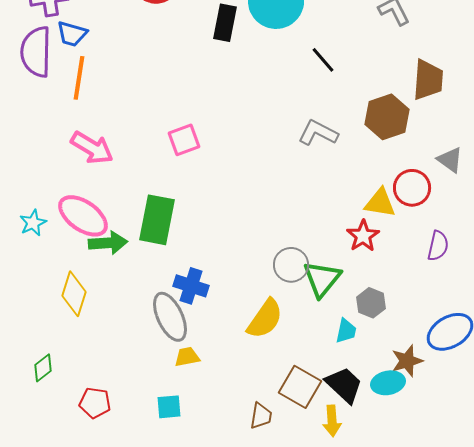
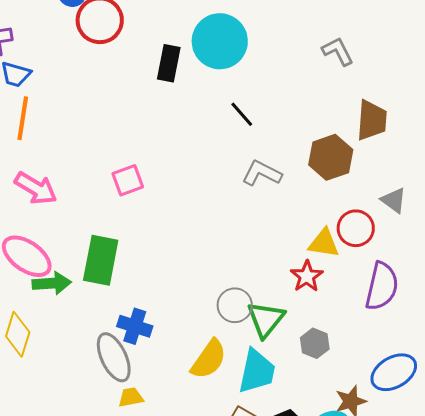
black line: (323, 60) -> (242, 114), moved
purple semicircle: (438, 246) -> (382, 286), size x1.6
cyan trapezoid: (346, 331) -> (257, 371), moved, size x1.8

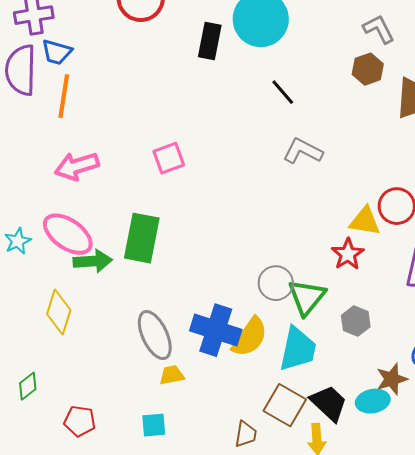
brown hexagon: (331, 157) -> (368, 69), moved, size x0.7
pink arrow: (36, 188) -> (77, 166), turned 132
blue cross: (135, 326) -> (216, 330), moved, size x1.4

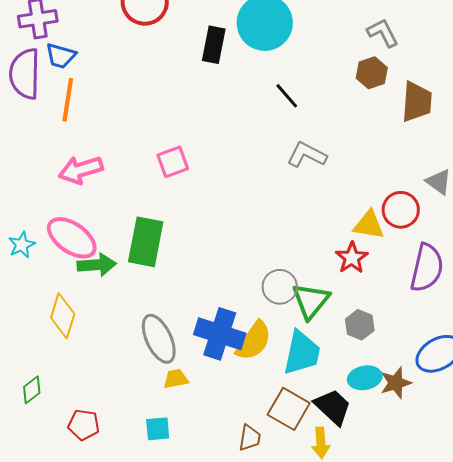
cyan ellipse: (373, 401) -> (365, 378), moved

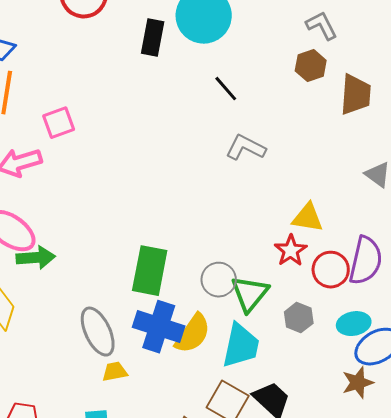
pink square: (173, 162) -> (59, 123), moved
red circle: (401, 210) -> (331, 270), moved
green rectangle: (146, 242) -> (150, 271), moved
cyan ellipse: (365, 378) -> (354, 324), moved
brown star: (396, 383) -> (358, 383), moved

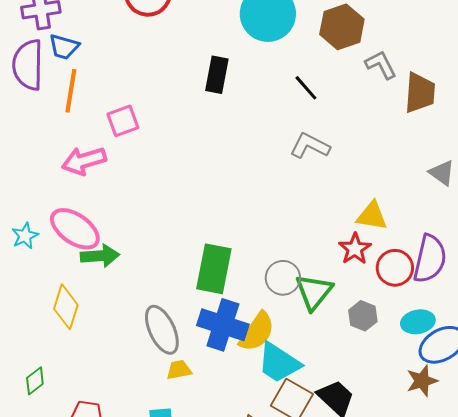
gray L-shape: (322, 26) -> (381, 65), moved
black rectangle: (153, 38) -> (217, 75), moved
brown hexagon: (311, 66) -> (342, 27), moved, size x1.4
black line: (226, 89) -> (306, 88), moved
cyan trapezoid: (241, 346) -> (279, 363), moved, turned 111

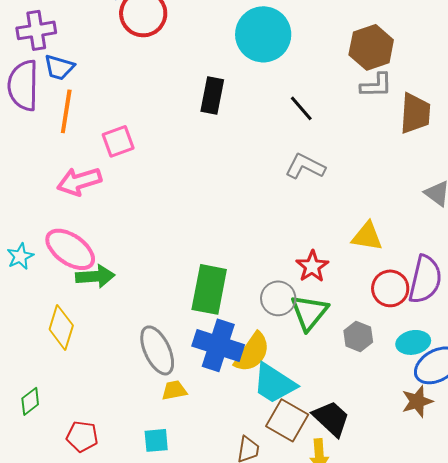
brown hexagon: (342, 27) -> (371, 47), moved
gray L-shape: (381, 65) -> (376, 85), turned 116
red star: (355, 249) -> (312, 266), moved

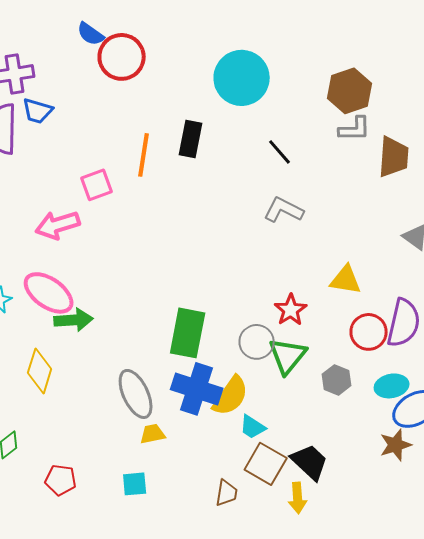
orange line: (66, 111) -> (144, 155), moved
cyan trapezoid: (274, 383) -> (253, 427), size x0.6

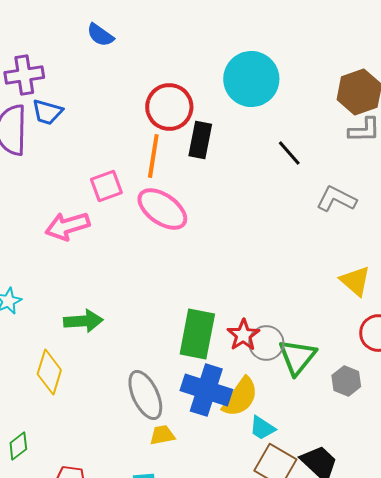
red circle: (122, 57) -> (169, 107), moved
gray L-shape: (284, 210) -> (336, 199), moved
yellow triangle: (346, 280) -> (355, 281), turned 32
pink ellipse: (49, 293) -> (162, 209), moved
red star: (291, 310) -> (243, 335), moved

